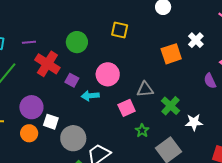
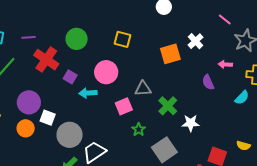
yellow square: (120, 30) -> (123, 39), moved

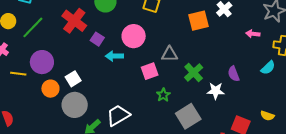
purple semicircle: (208, 82) -> (234, 74), moved
purple circle: (29, 102) -> (42, 62), moved
white square: (48, 118) -> (73, 79), turned 35
gray circle: (70, 135) -> (75, 105), moved

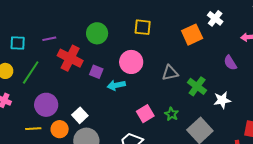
pink square: (150, 71) -> (145, 114), moved
yellow line: (18, 74) -> (33, 129), moved
purple semicircle: (234, 74) -> (230, 63), moved

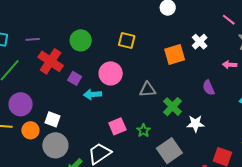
white square: (80, 115) -> (52, 119), turned -35

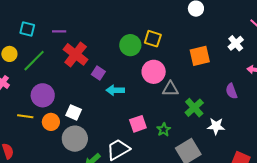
green circle: (81, 40) -> (130, 45), moved
white cross: (200, 42) -> (236, 43), moved
pink circle: (111, 73) -> (154, 72), moved

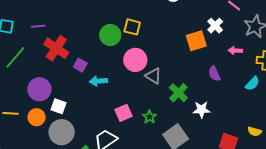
orange square: (200, 56) -> (196, 41), moved
gray triangle: (170, 89) -> (153, 76), turned 36
purple circle: (43, 95) -> (39, 89), moved

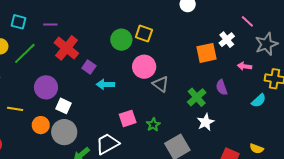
green cross: (178, 93) -> (197, 97), moved
white star: (201, 110) -> (206, 122), turned -30
orange circle: (36, 117) -> (41, 125), moved

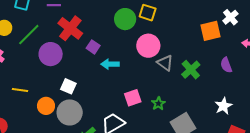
purple circle: (46, 87) -> (51, 54), moved
green cross: (197, 97) -> (191, 70), moved
white star: (206, 122) -> (223, 106), moved

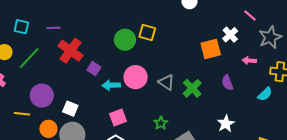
pink circle: (148, 46) -> (136, 77), moved
purple circle: (51, 54) -> (42, 96), moved
pink square: (133, 98) -> (118, 117), moved

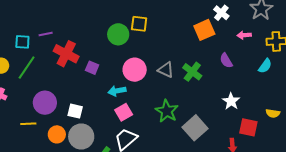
cyan square: (21, 27) -> (22, 42), moved
cyan arrow: (111, 85) -> (117, 91), moved
green star: (161, 123) -> (167, 111), size x1.6

